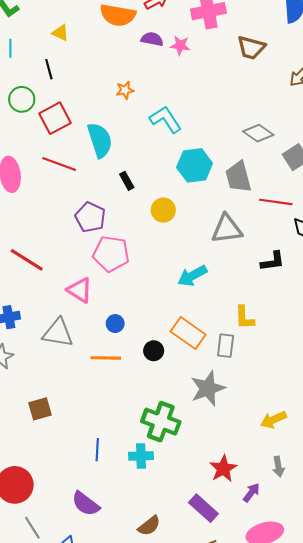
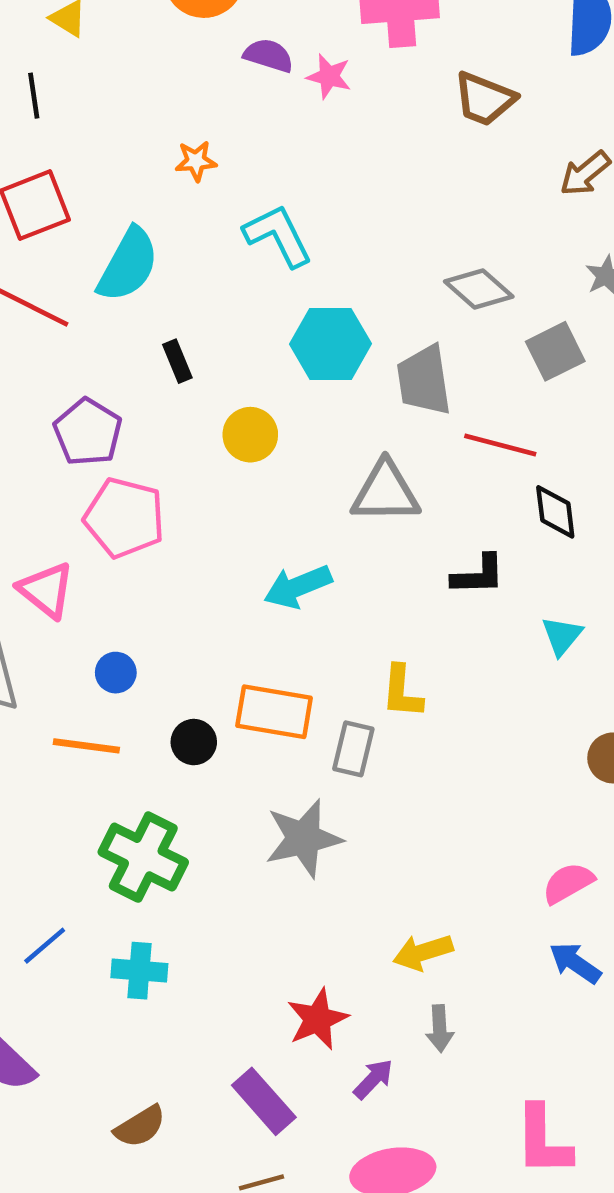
cyan semicircle: (100, 140) -> (128, 265), turned 40
orange rectangle: (188, 333) -> (274, 712), turned -32
yellow arrow: (273, 420) -> (423, 952), moved
green cross: (161, 422) -> (143, 857), moved
blue line: (97, 450) -> (45, 946), turned 40

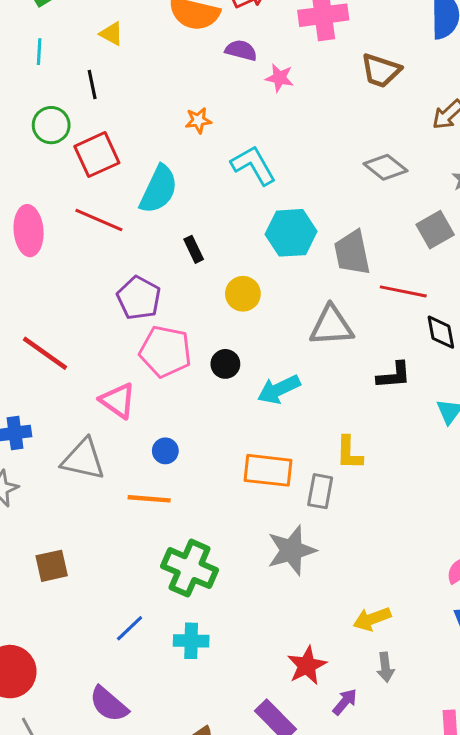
pink star: (329, 76) -> (279, 78), moved
gray diamond: (479, 289) -> (385, 167), moved
black circle: (194, 742) -> (225, 364), moved

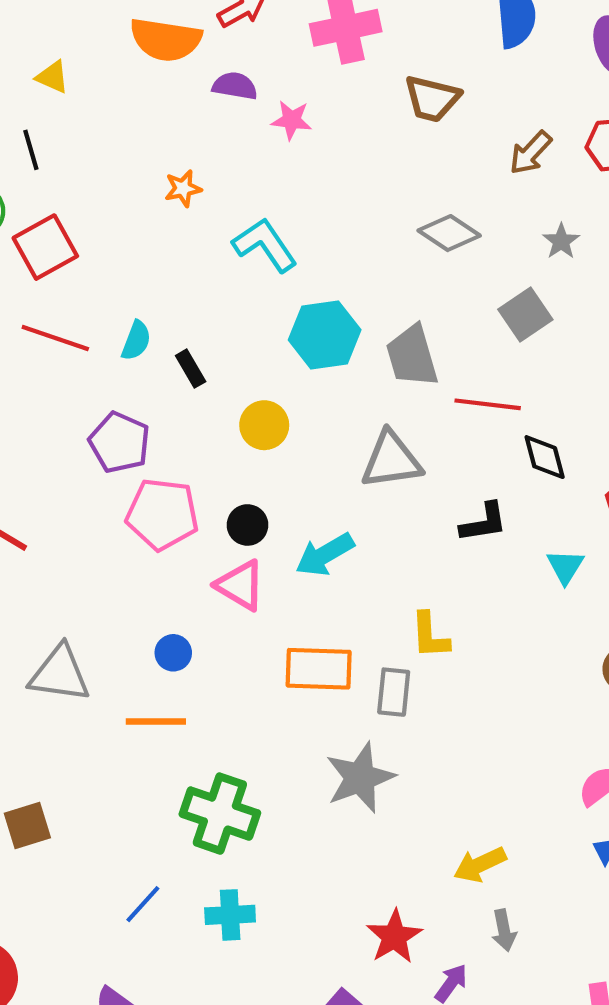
cyan semicircle: (159, 189) -> (136, 341), moved, size x0.6
pink triangle: (118, 401) -> (240, 585), moved

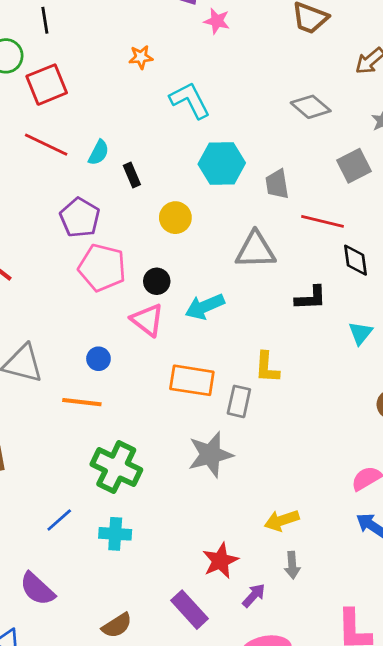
gray trapezoid: (412, 356) -> (277, 184), size x0.7

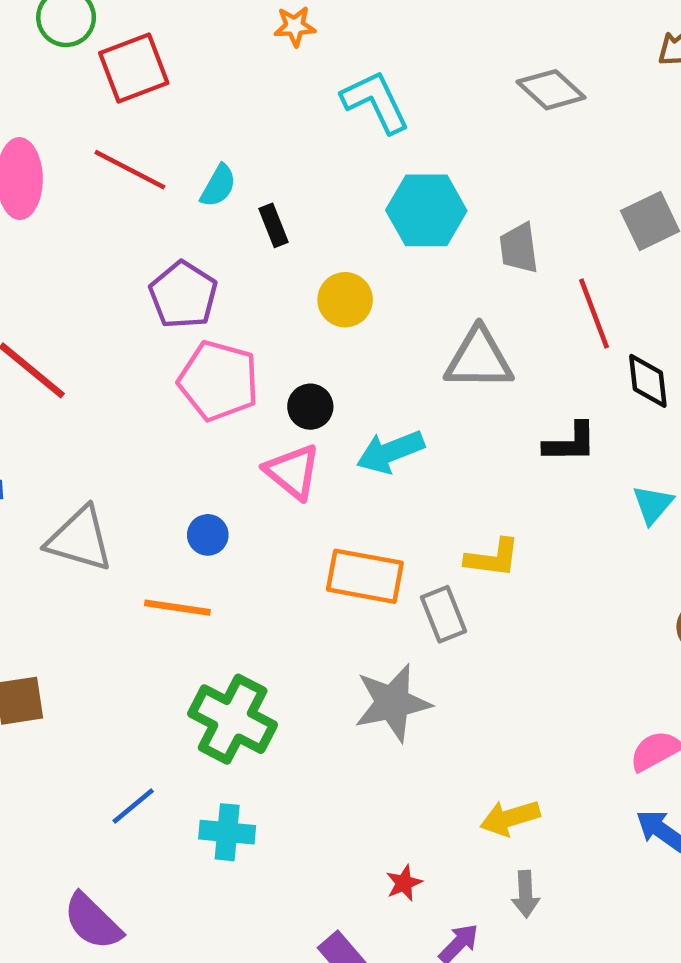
gray diamond: (311, 107) -> (551, 90), moved
red line: (322, 221) -> (594, 313), turned 54
yellow L-shape: (267, 367) -> (493, 558), turned -88
gray rectangle: (239, 401) -> (443, 614), turned -36
red star: (220, 561) -> (404, 883), size x0.6

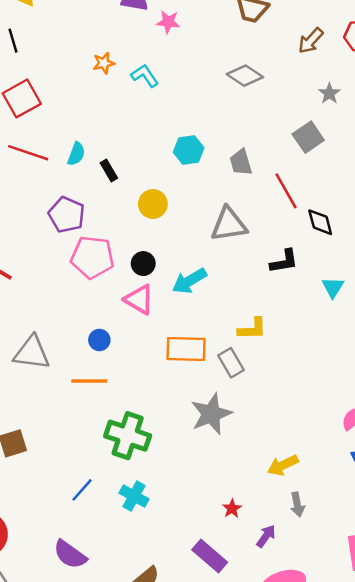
cyan L-shape: (375, 102) -> (145, 76), moved, size x0.7
cyan hexagon: (426, 210) -> (189, 150), size x0.7
cyan cross: (227, 832) -> (134, 496), turned 32

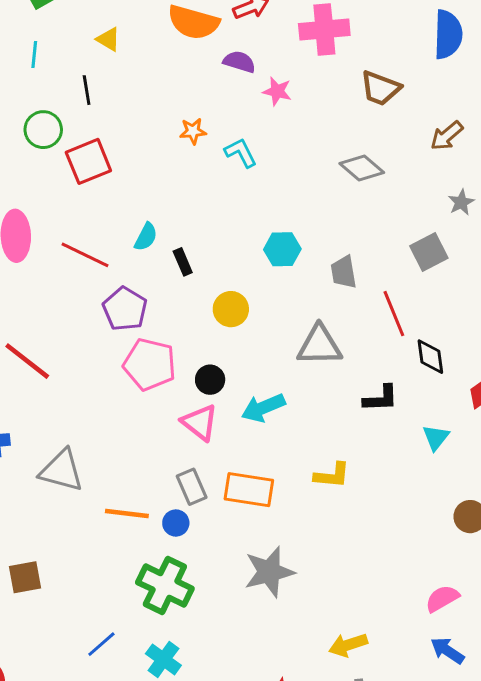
red line: (28, 153) -> (85, 255), moved
blue circle: (99, 340) -> (176, 523), moved
gray rectangle: (231, 363) -> (192, 487), moved

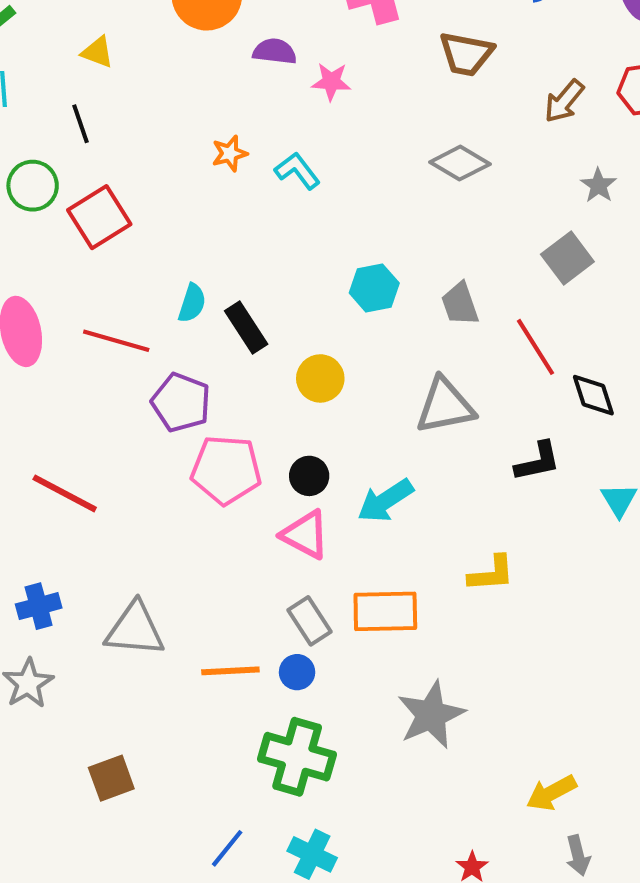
black rectangle: (183, 262) -> (246, 327), size x1.4

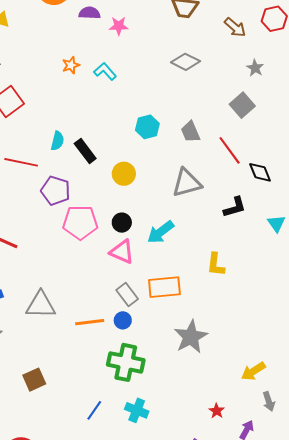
brown arrow: (564, 101) -> (235, 27), turned -85
yellow L-shape: (491, 574) -> (216, 265), turned 105

